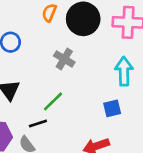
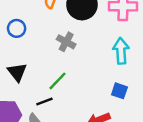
blue square: (112, 108) -> (119, 91), moved, turned 35

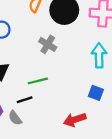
green line: (57, 81) -> (38, 81), turned 30

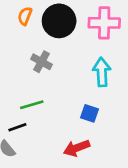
blue square: (96, 93) -> (90, 113), moved

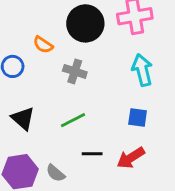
orange semicircle: (25, 16) -> (43, 45), moved, turned -66
black line: (17, 127) -> (92, 154), moved, turned 30

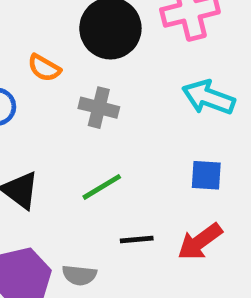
cyan arrow: (142, 70) -> (208, 97), turned -52
gray semicircle: (56, 173) -> (79, 275), turned -30

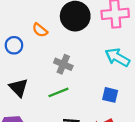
gray cross: (99, 108) -> (63, 64), moved

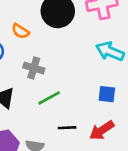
gray cross: (63, 64) -> (34, 68), moved

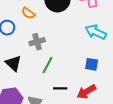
gray cross: (34, 68) -> (37, 42), turned -35
green line: (49, 98) -> (48, 65), turned -36

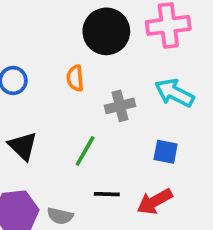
orange semicircle: (28, 13) -> (75, 78), moved, turned 48
gray cross: (37, 42) -> (120, 106), moved

